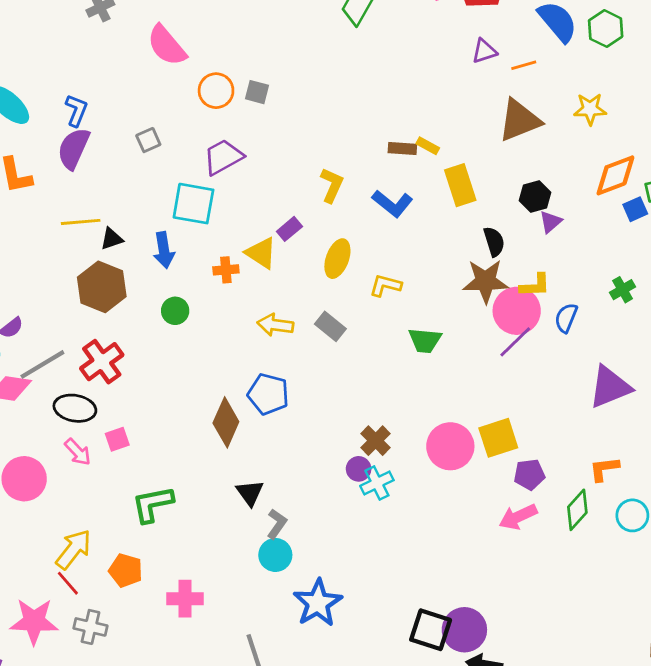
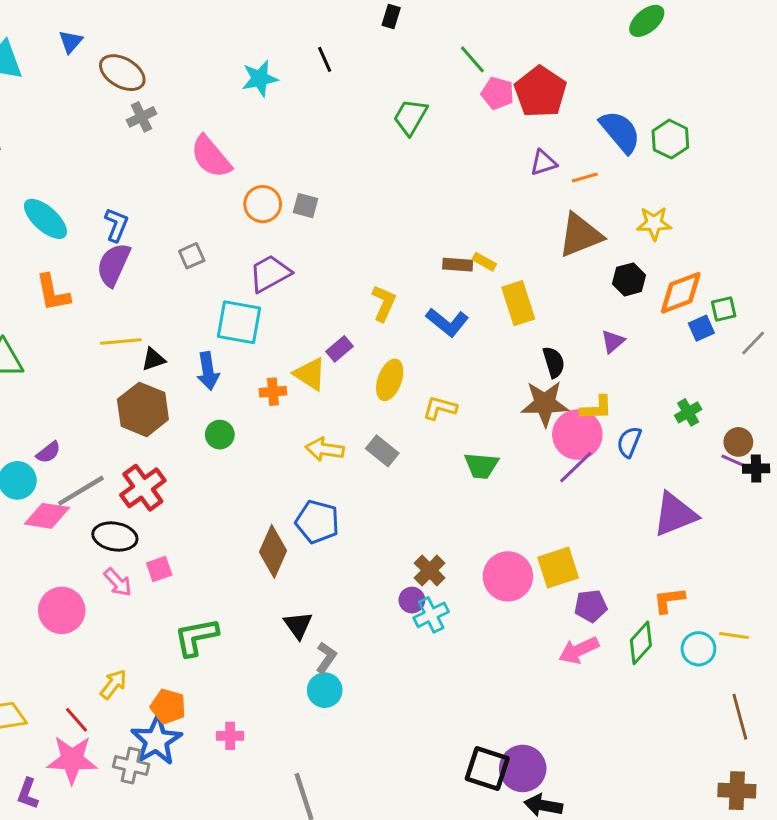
black hexagon: (535, 196) -> (629, 279), moved
yellow arrow: (74, 549) -> (113, 684), size x0.7
red line: (68, 583) -> (76, 720), moved
pink cross: (185, 599) -> (230, 736), size x0.7
blue star: (318, 603) -> (156, 740), moved

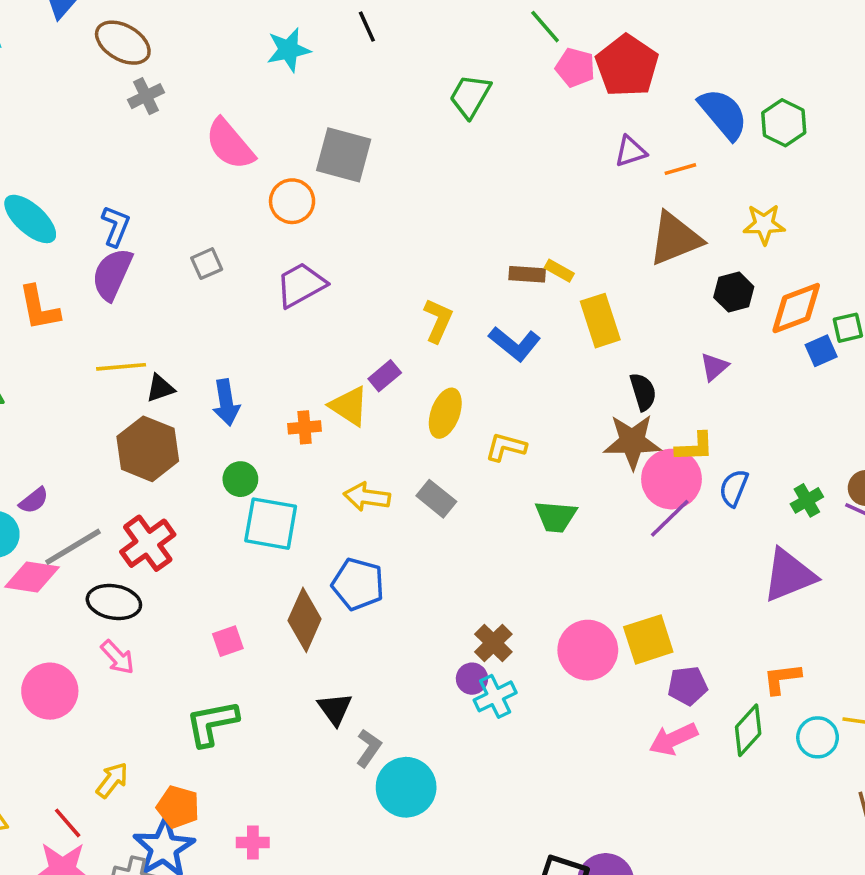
gray square: (305, 206) -> (344, 155), moved, size x1.8
cyan square: (239, 322) -> (271, 524), moved
green cross: (688, 412) -> (807, 500), moved
pink square: (159, 569) -> (228, 641), moved
cyan circle: (325, 690) -> (406, 787), moved, size x1.4

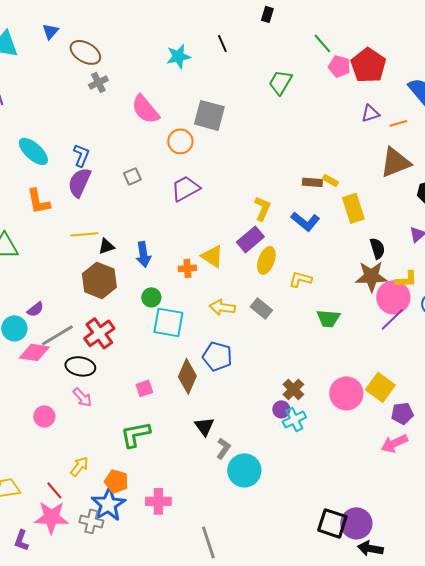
purple rectangle: (385, 376) -> (250, 239), moved, size x1.5
yellow square: (648, 639) -> (380, 387), turned -36
pink circle: (50, 691) -> (44, 416), size x0.7
pink cross: (253, 842) -> (158, 501), size x1.4

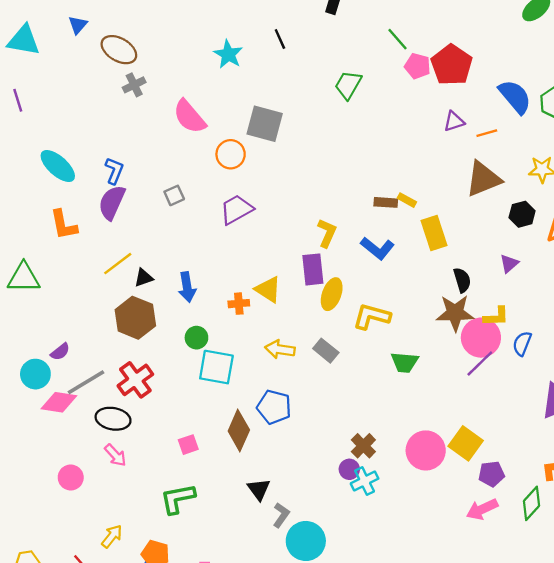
cyan star: (178, 56) -> (228, 54), turned -30
yellow line: (84, 234) -> (118, 264), turned -32
purple rectangle: (250, 239) -> (313, 269), turned -56
yellow L-shape: (300, 279) -> (372, 316), size x1.4

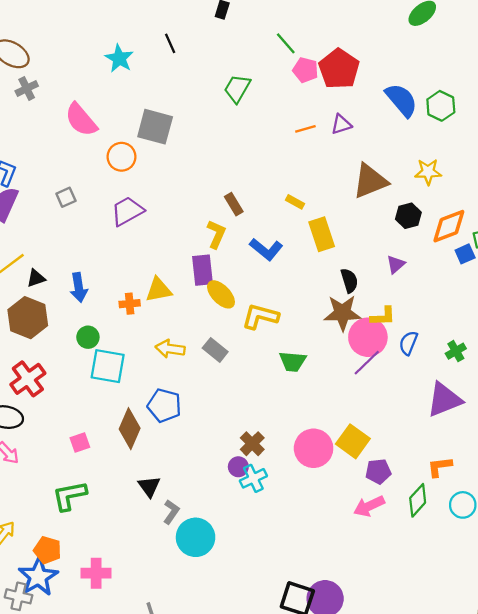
orange line: (487, 133) -> (305, 129), moved
brown rectangle: (386, 202) -> (234, 204), moved, turned 55
yellow triangle: (268, 289) -> (159, 290), turned -44
yellow ellipse: (332, 294) -> (221, 294), turned -64

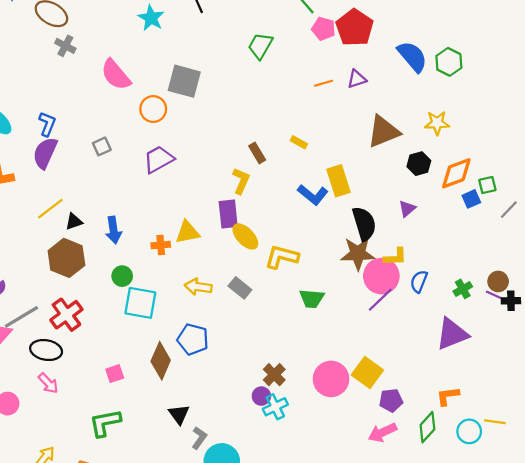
gray cross: (27, 88) -> (65, 46), turned -36
yellow rectangle: (295, 202) -> (299, 142), moved
blue L-shape: (266, 249) -> (313, 195), moved
black semicircle: (349, 281) -> (364, 224), size x1.5

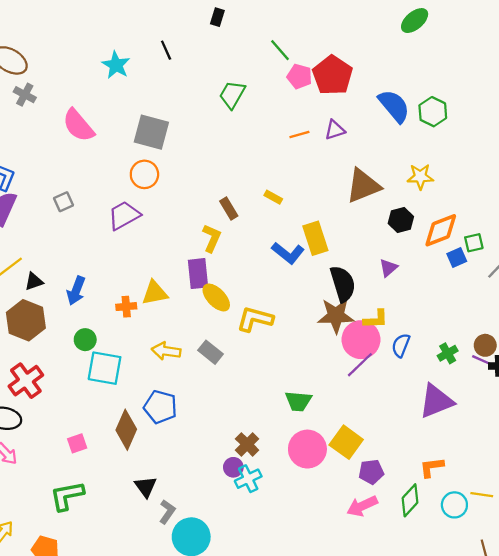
orange circle: (153, 109) -> (144, 174), moved
blue arrow: (114, 230) -> (76, 291), turned 30
green trapezoid: (312, 299) -> (298, 401), moved

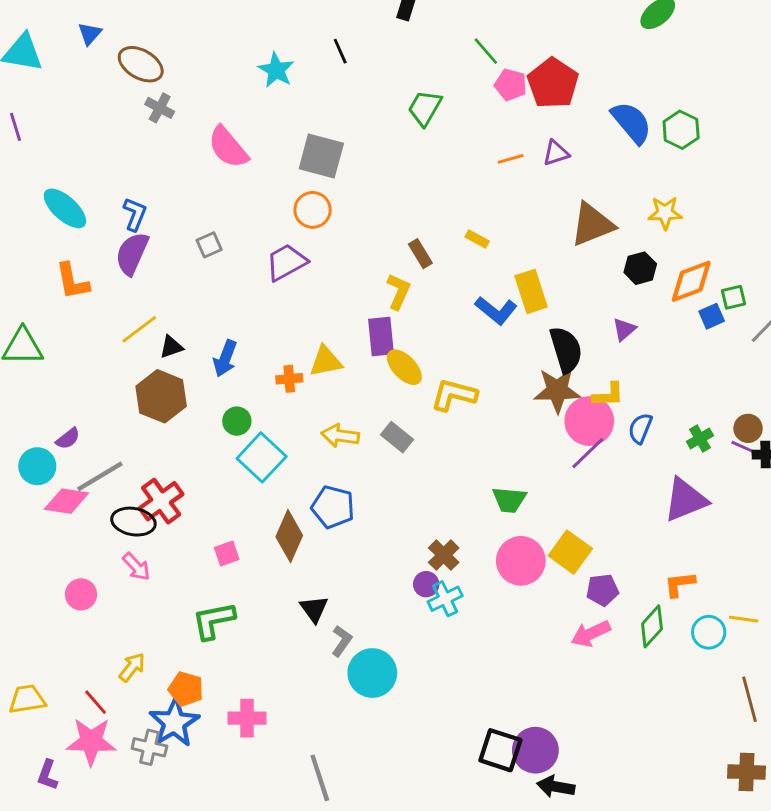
cyan square: (105, 368) -> (262, 457), turned 33
red cross: (26, 381) -> (161, 501), moved

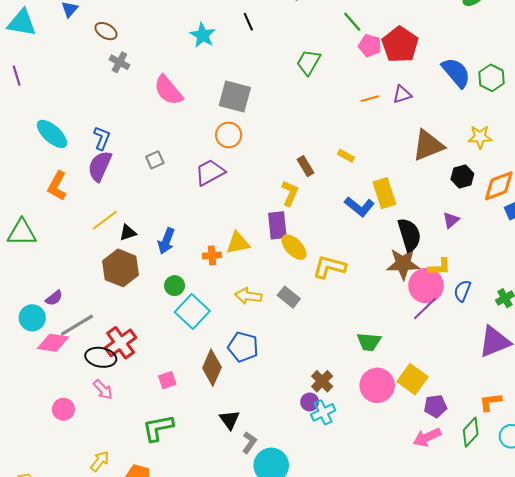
brown ellipse: (141, 64) -> (106, 31), size x0.7
orange L-shape: (72, 281) -> (57, 186), turned 40

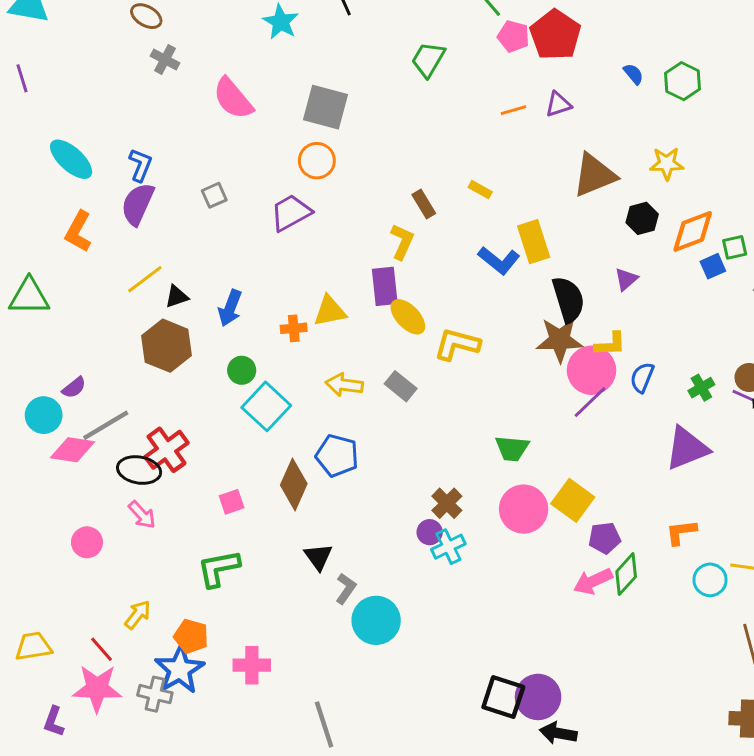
blue semicircle: (456, 73) -> (633, 74), size x0.5
green diamond: (471, 432) -> (626, 574), moved

